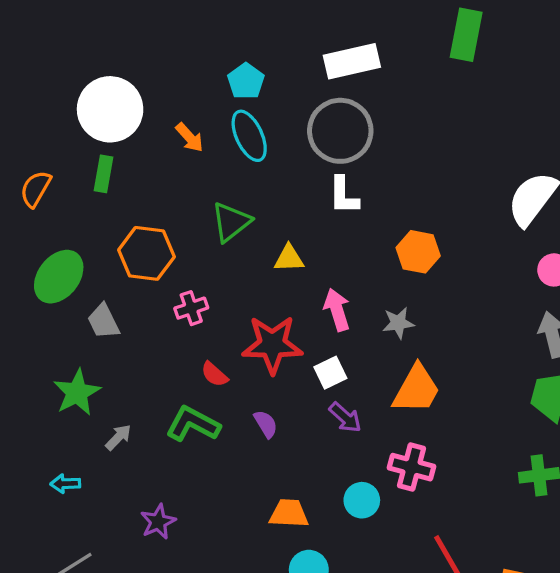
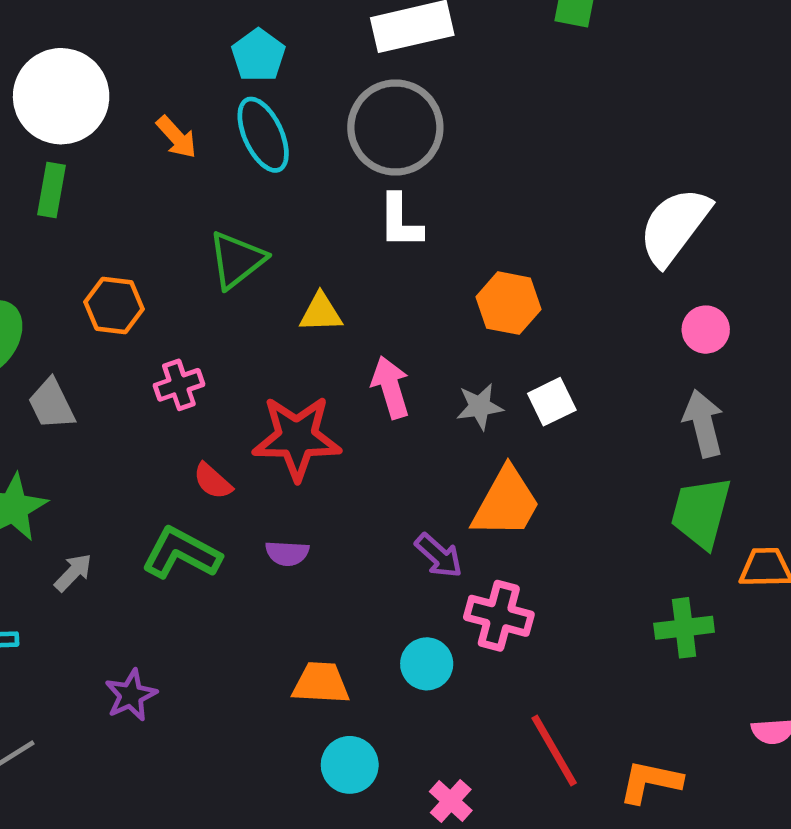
orange hexagon: (146, 253) -> (114, 305), size x0.7
white square: (330, 373) -> (552, 402), moved
purple arrow: (345, 417) -> (439, 556), moved
purple semicircle: (266, 424) -> (287, 553), turned 124

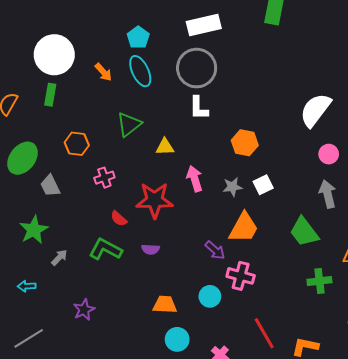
green trapezoid: (701, 512) -> (304, 232), moved, turned -52

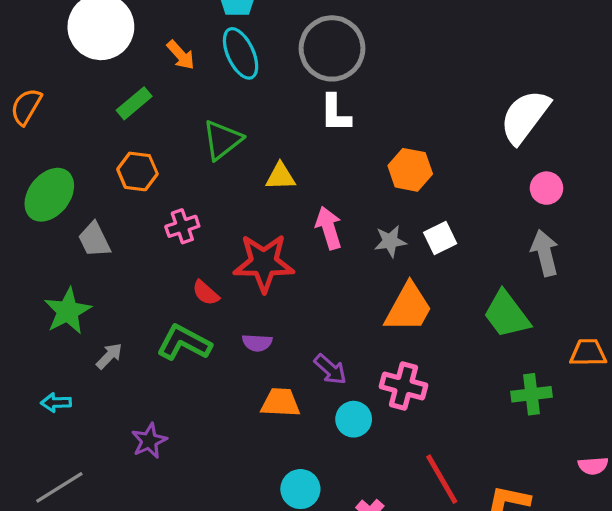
green rectangle: (50, 95) -> (134, 103), moved, turned 40
purple arrow: (215, 250) -> (330, 369), moved
orange trapezoid: (165, 305) -> (280, 403), moved

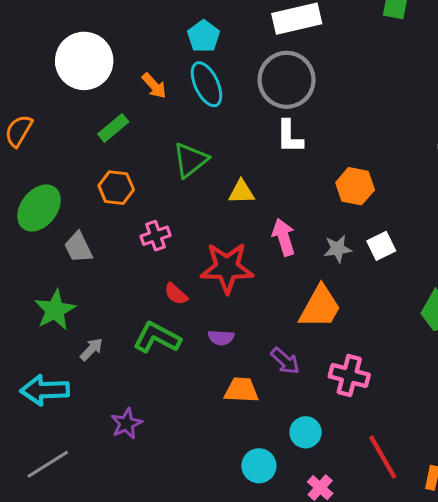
orange trapezoid: (408, 308) -> (320, 307), moved
cyan arrow: (56, 403) -> (45, 390), size x1.8
cyan circle: (354, 419) -> (306, 432), moved

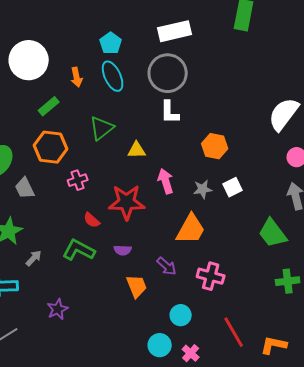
orange arrow: (154, 86) -> (77, 77), turned 30
orange hexagon: (116, 188) -> (51, 147), size x1.4
orange trapezoid: (241, 390) -> (137, 286), turned 65
cyan circle: (259, 466) -> (160, 345), moved

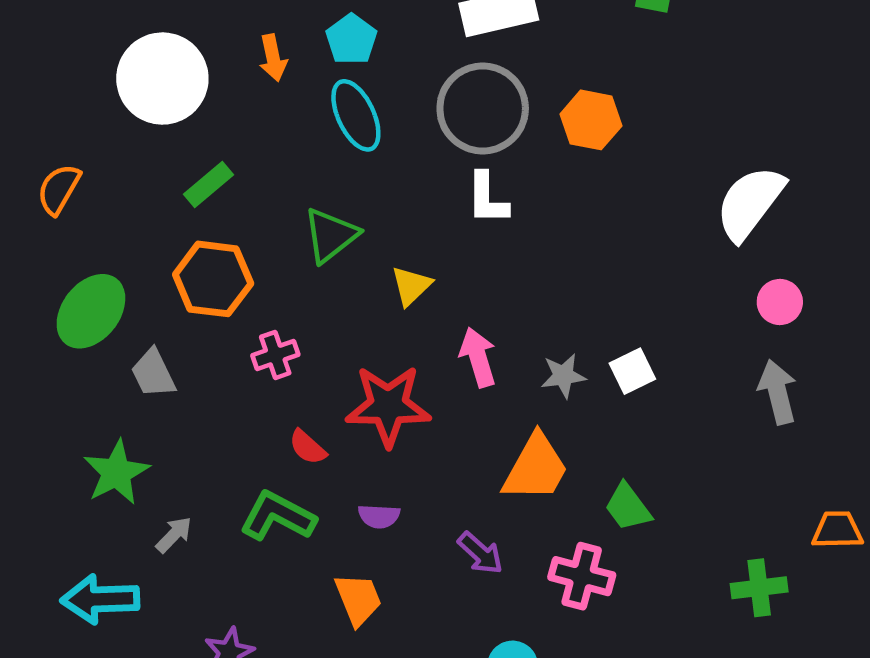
orange arrow: (77, 77) -> (273, 58), moved
orange hexagon: (215, 146) -> (591, 120), moved
yellow triangle: (137, 150) -> (411, 286), turned -42
green trapezoid: (273, 233) -> (628, 507), moved, size x0.7
orange trapezoid: (137, 286) -> (358, 599), moved

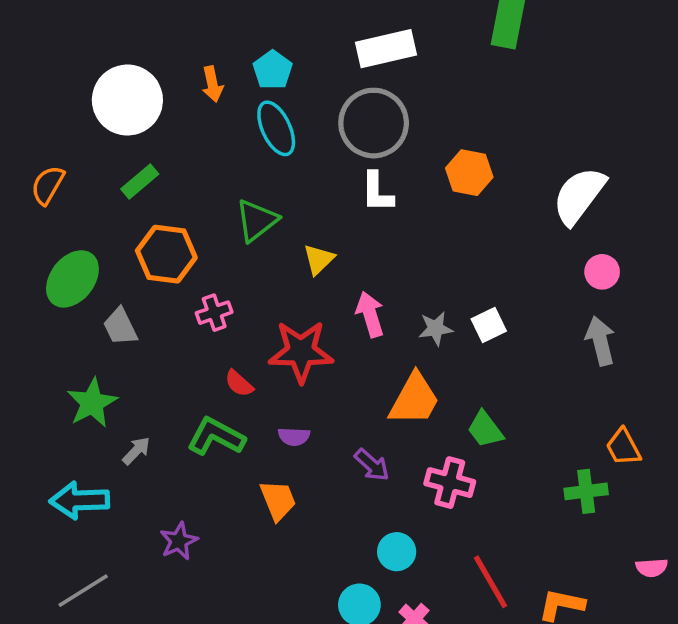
orange hexagon: (591, 120) -> (469, 173), moved
green rectangle: (208, 184) -> (140, 181), moved
orange trapezoid: (837, 530) -> (623, 447), moved, turned -117

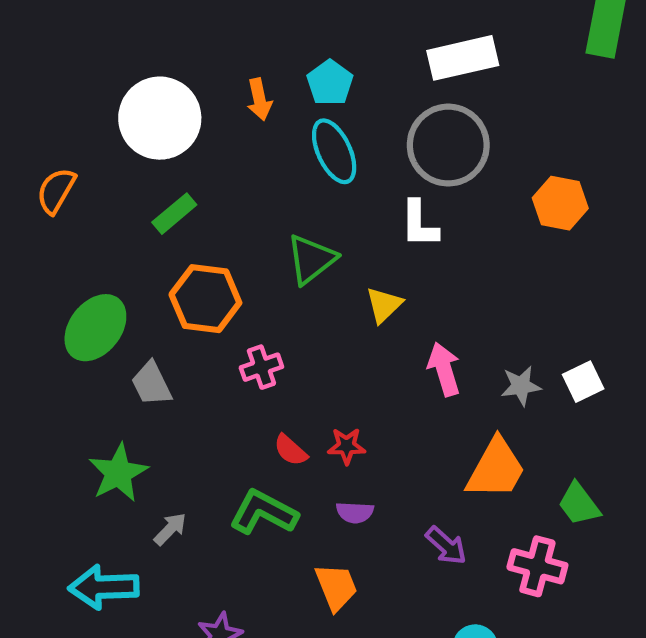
orange semicircle: (48, 185) -> (56, 191), moved
white L-shape: (377, 192) -> (419, 224), moved
red star: (301, 352) -> (347, 446), moved, size x0.5

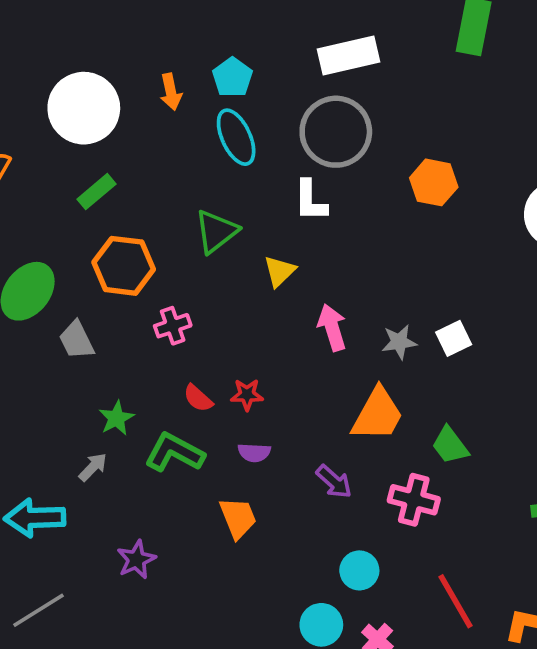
green star: (118, 473) -> (116, 418), moved, size x0.7

